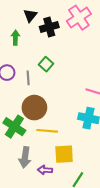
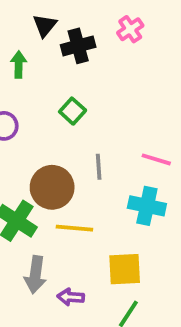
pink cross: (79, 18) -> (130, 29), size x0.6
gray line: (28, 78) -> (99, 167), moved
yellow square: (64, 154) -> (125, 269), moved

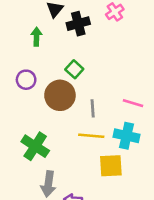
brown circle: (52, 187) -> (60, 95), moved
yellow line: (74, 228) -> (91, 136), moved
yellow square: (125, 269) -> (111, 166), moved

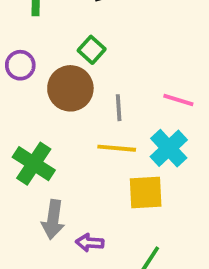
cyan cross: (127, 136) -> (169, 148), turned 35

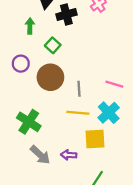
green square: (92, 50) -> (53, 45), moved
gray arrow: (53, 220) -> (40, 155), turned -55
purple arrow: (90, 243) -> (69, 155), moved

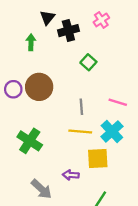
green square: (53, 45) -> (88, 62), moved
purple circle: (21, 64) -> (13, 89), moved
brown circle: (50, 77) -> (39, 87), moved
gray arrow: (40, 155) -> (41, 189), moved

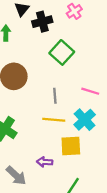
green square: (88, 62) -> (62, 52), size x1.5

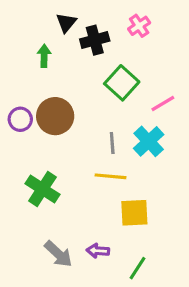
pink line: (90, 91) -> (163, 103), moved, turned -48
cyan cross: (85, 120) -> (149, 141), moved
purple arrow: (45, 162) -> (98, 251), moved

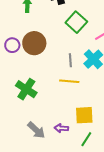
yellow square: (134, 213) -> (84, 115), moved

